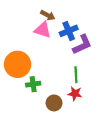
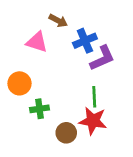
pink triangle: (43, 30) -> (37, 42), moved
orange circle: (17, 64) -> (20, 83), size x0.7
red star: (75, 94) -> (93, 121), size x1.5

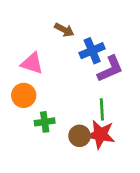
pink triangle: (37, 42) -> (32, 63), moved
brown circle: (66, 133) -> (80, 136), moved

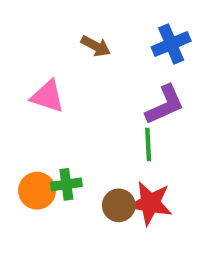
blue cross: (92, 51) -> (171, 44), moved
orange circle: (24, 95) -> (37, 191), moved
green line: (102, 109) -> (148, 145), moved

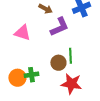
purple L-shape: (165, 105) -> (59, 27), moved
brown circle: (119, 205) -> (58, 63), moved

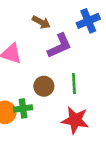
brown circle: (58, 63) -> (44, 86), moved

